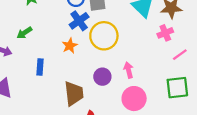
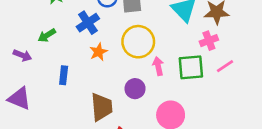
blue cross: (79, 21) -> (88, 23), moved
pink arrow: (129, 70) -> (158, 66), moved
green square: (177, 88) -> (191, 67), moved

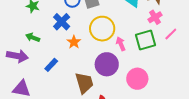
green arrow: (47, 35) -> (33, 37), turned 64
purple arrow: (22, 55) -> (17, 56), size x1.5
blue rectangle: (64, 75) -> (51, 65), turned 48
purple circle: (135, 89) -> (107, 64), size x1.5

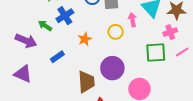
blue cross: (62, 22) -> (65, 16), moved
yellow circle: (102, 29) -> (116, 32), size x0.6
pink arrow: (121, 44) -> (132, 20), moved

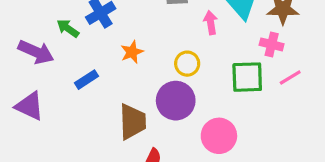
yellow circle: (116, 32) -> (187, 64), moved
pink cross: (170, 32) -> (272, 44), turned 32

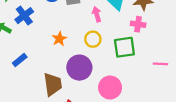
orange star: (132, 52) -> (59, 39), moved
yellow circle: (187, 64) -> (93, 39), moved
pink line: (290, 78) -> (160, 64), moved, turned 40

